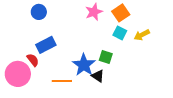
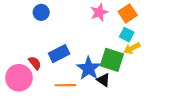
yellow arrow: (142, 35) -> (132, 48), moved
blue rectangle: (46, 45) -> (59, 54), moved
green square: (106, 57) -> (112, 60), size x1.6

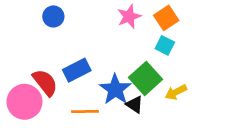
yellow arrow: (132, 48) -> (176, 92), moved
green square: (112, 60) -> (146, 78), turned 30
red semicircle: (35, 63) -> (45, 83), size x1.5

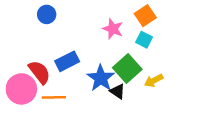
pink star: (129, 16) -> (113, 29), moved, turned -30
orange line: (85, 111) -> (54, 97), moved

